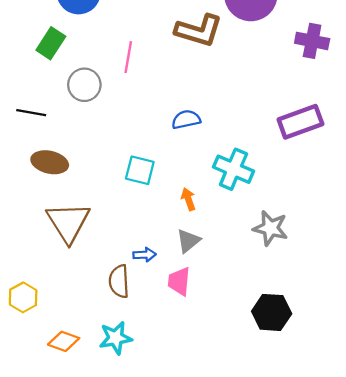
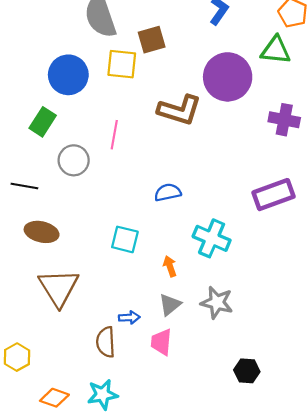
gray star: (270, 228) -> (217, 303), moved
black hexagon: (272, 312) -> (247, 371), size x0.7

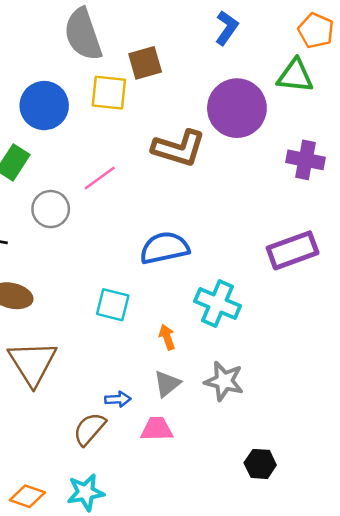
pink line: (114, 135) -> (100, 178), turned 44
blue semicircle: (168, 192) -> (164, 248), size x1.5
brown semicircle: (106, 342) -> (89, 429), turned 44
pink trapezoid: (161, 342) -> (157, 429), turned 84

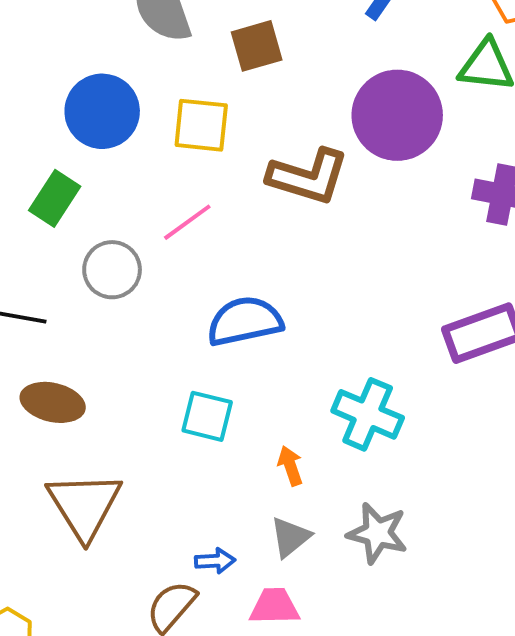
yellow square: (109, 93) -> (201, 125), moved
blue semicircle: (164, 248) -> (245, 321), moved

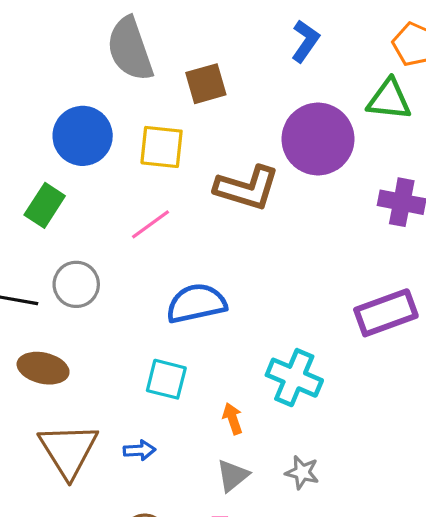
gray circle: (112, 270) -> (76, 284), moved
gray star: (377, 533) -> (302, 472), size x0.7
blue arrow: (215, 561) -> (139, 450), moved

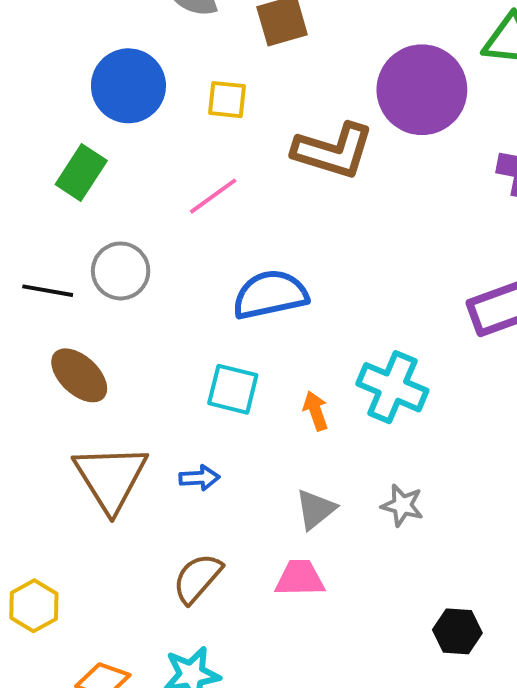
yellow square: (162, 147) -> (227, 100), size x0.7
brown ellipse: (43, 368) -> (79, 375), turned 30
orange arrow: (233, 419) -> (316, 411), moved

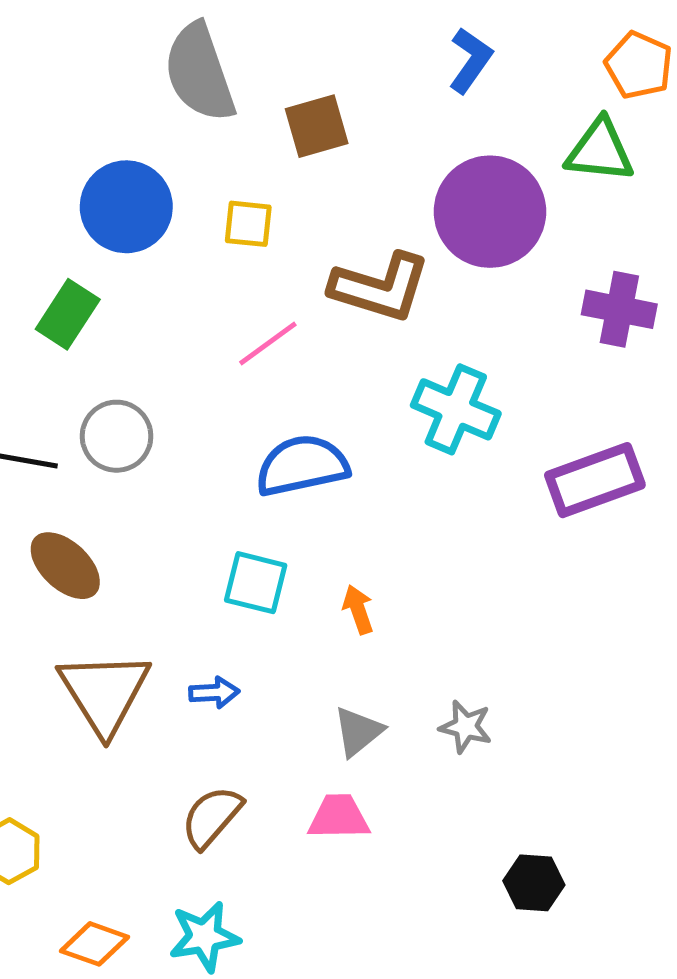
pink line: (213, 196) -> (268, 343), moved
cyan cross: (392, 387) -> (456, 409), moved

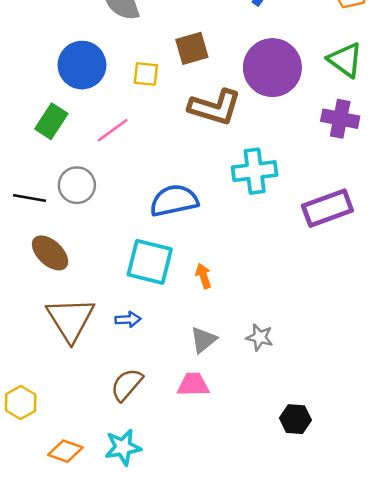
brown square: (317, 126) -> (192, 48), moved
green triangle: (600, 151) -> (345, 60), moved, turned 30
pink line: (268, 343) -> (113, 130), moved
cyan cross: (456, 409) -> (255, 171), turned -30
cyan square: (256, 583) -> (150, 262), size x1.4

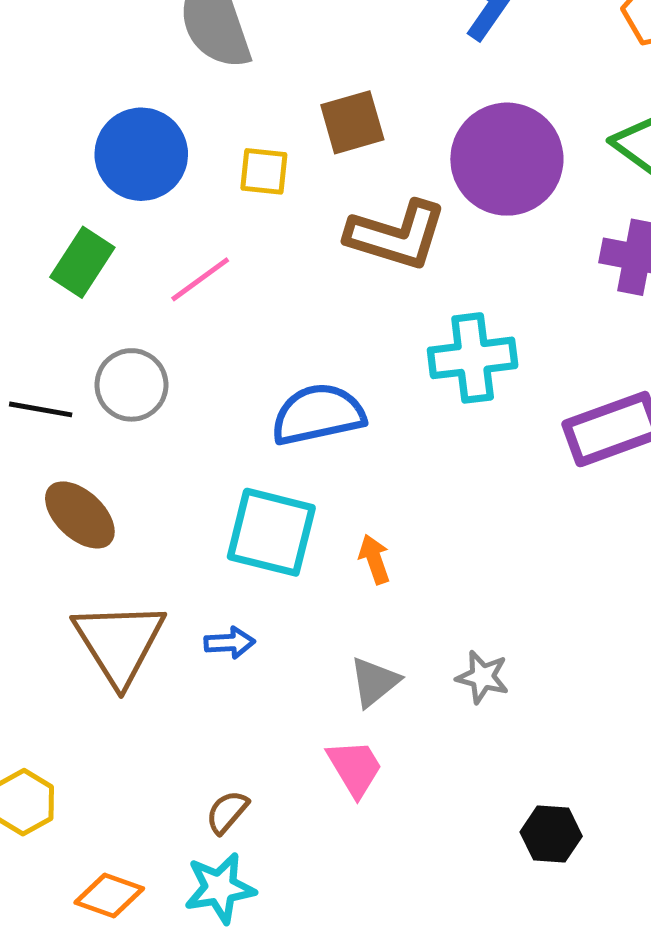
brown semicircle: (127, 385) -> (227, 812), moved, size x0.7
pink trapezoid: (193, 385) -> (355, 768), turned 60

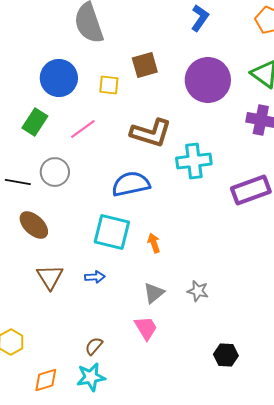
brown L-shape: (397, 235) -> (151, 133), moved
brown triangle: (119, 643) -> (50, 277), size x0.7
orange diamond: (109, 895) -> (46, 380), turned -36

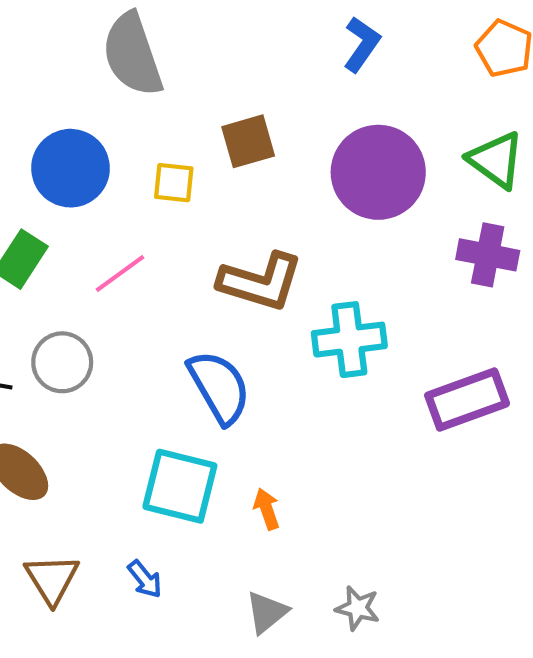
blue semicircle: (131, 184) -> (219, 387), turned 72
blue arrow: (95, 277) -> (145, 579), turned 54

